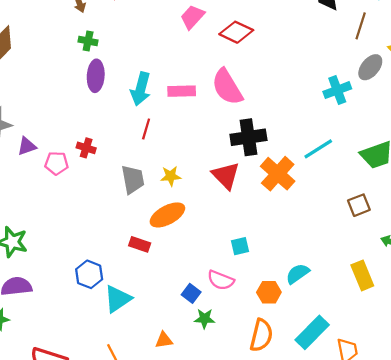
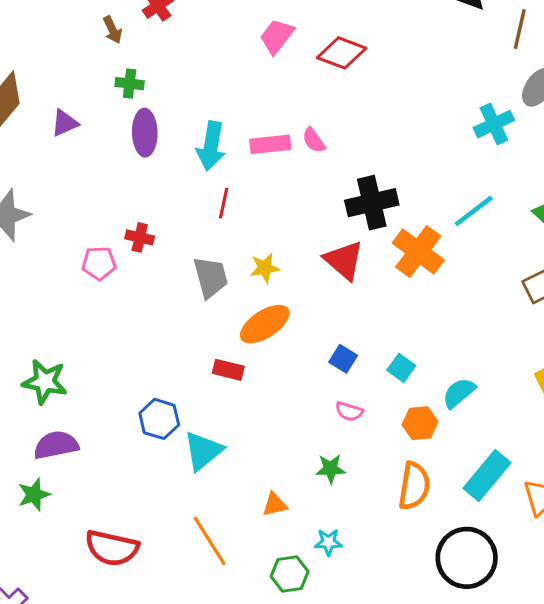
pink semicircle: (227, 87) -> (314, 140), moved, size x0.5
purple triangle: (27, 146) -> (65, 123), moved
cyan square: (240, 246) -> (401, 368), moved, turned -36
pink semicircle: (221, 280) -> (349, 411), size x0.7
blue square: (191, 293) -> (343, 359), moved

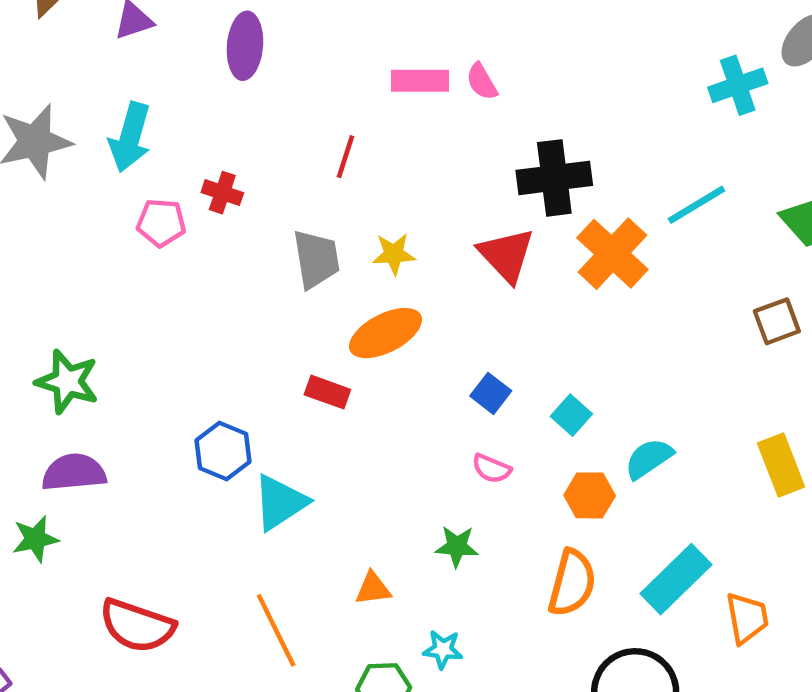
cyan arrow: (211, 146) -> (130, 137), moved

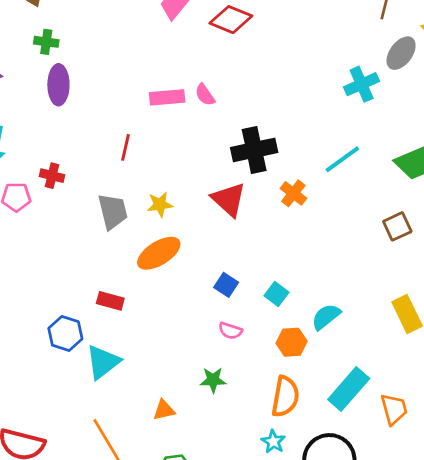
orange cross: (612, 254) -> (293, 193), size x0.6
red rectangle: (327, 392) -> (110, 301), moved
cyan star: (443, 649) -> (273, 442), moved, turned 30

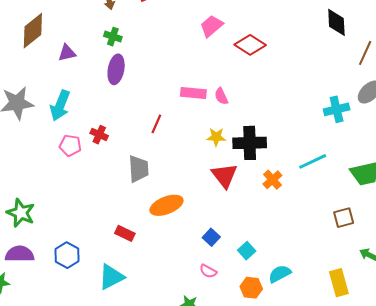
yellow star: (160, 205) -> (216, 137), moved
blue hexagon: (65, 333) -> (67, 255), moved

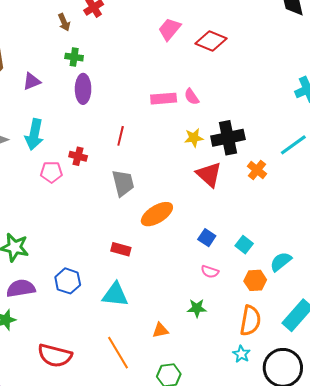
red line: (156, 124) -> (121, 136), moved
cyan triangle: (111, 277) -> (115, 295), turned 44

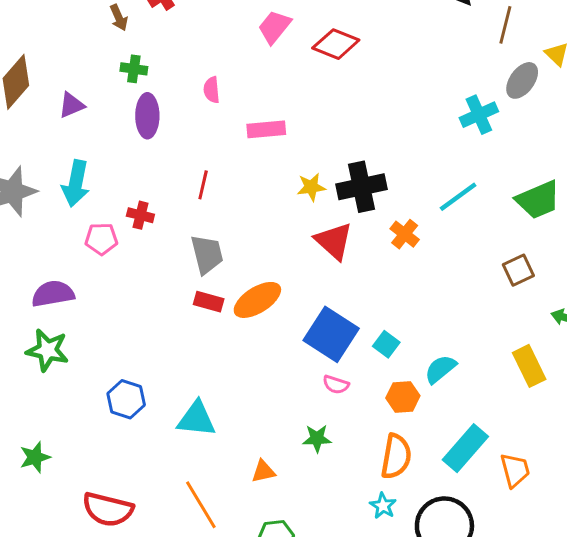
pink semicircle: (192, 97) -> (212, 90), moved, turned 30
blue square: (207, 238) -> (331, 334), size x2.0
red rectangle: (121, 249) -> (209, 302), moved
purple semicircle: (21, 288) -> (53, 294), moved

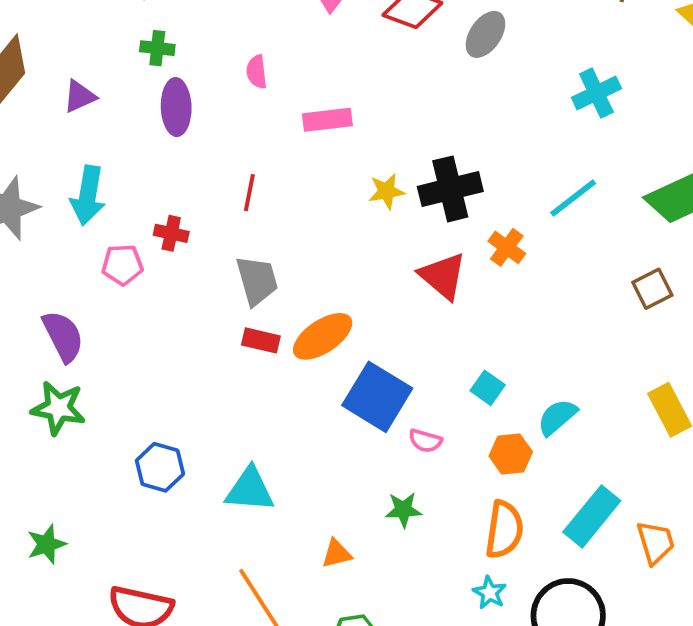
gray ellipse: (522, 80) -> (485, 34), moved
red triangle: (334, 241) -> (443, 276), moved
purple semicircle: (53, 294) -> (63, 336), turned 75
blue square: (331, 334) -> (377, 397), moved

